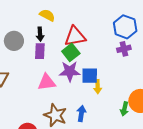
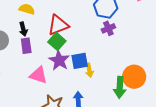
purple star: (70, 71) -> (59, 60), turned -30
pink triangle: (47, 82) -> (38, 75), turned 36
green arrow: (124, 109) -> (120, 87), size x1.5

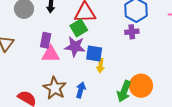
purple rectangle: (26, 46) -> (46, 40), moved
purple star: (59, 60) -> (75, 47), turned 30
pink triangle: (38, 75) -> (51, 54), turned -36

